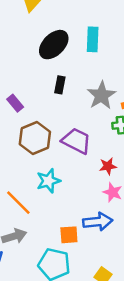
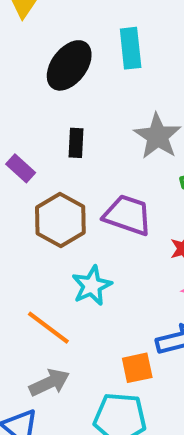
black rectangle: (60, 85) -> (76, 143), moved

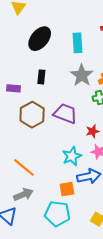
cyan rectangle: (131, 48) -> (78, 43), moved
purple rectangle: (21, 168) -> (14, 88), turned -40
cyan star: (92, 286) -> (72, 156), moved

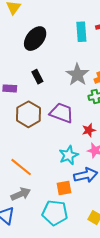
cyan rectangle: (78, 43) -> (81, 32), moved
black rectangle: (41, 77) -> (37, 77), turned -32

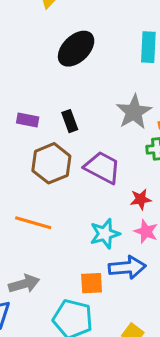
black rectangle: (37, 77) -> (70, 121), moved
orange line: (21, 167) -> (33, 223), moved, turned -30

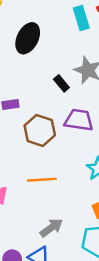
black rectangle: (70, 121) -> (61, 83), moved

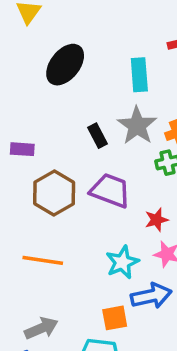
cyan rectangle: (81, 18) -> (139, 75), moved

